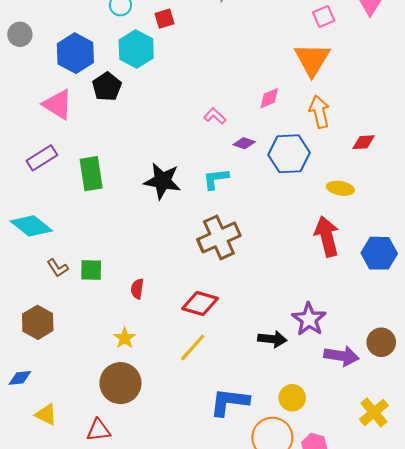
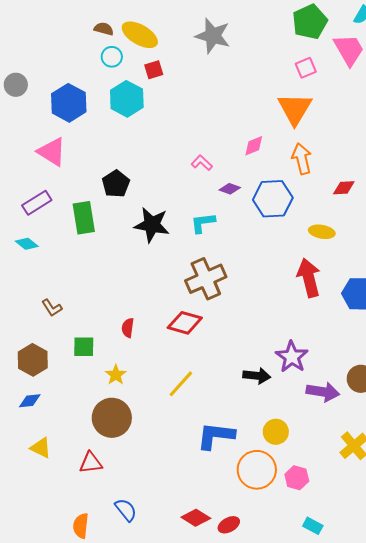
black pentagon: (107, 87) -> (116, 184), moved
cyan diamond: (31, 226) -> (27, 244), moved, size x0.6
green square: (91, 270) -> (84, 347), moved
red diamond: (200, 303) -> (185, 323), moved
blue diamond: (20, 378) -> (30, 401), moved

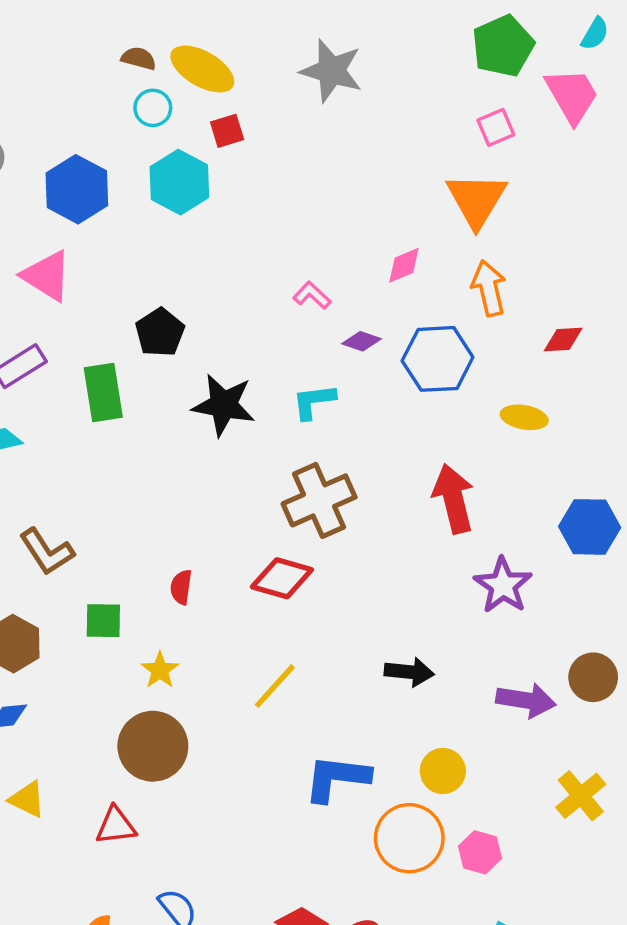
red arrow: (309, 278) -> (453, 499), moved
brown L-shape: (52, 308) -> (47, 552), size x1.5
purple star: (292, 357) -> (503, 585), moved

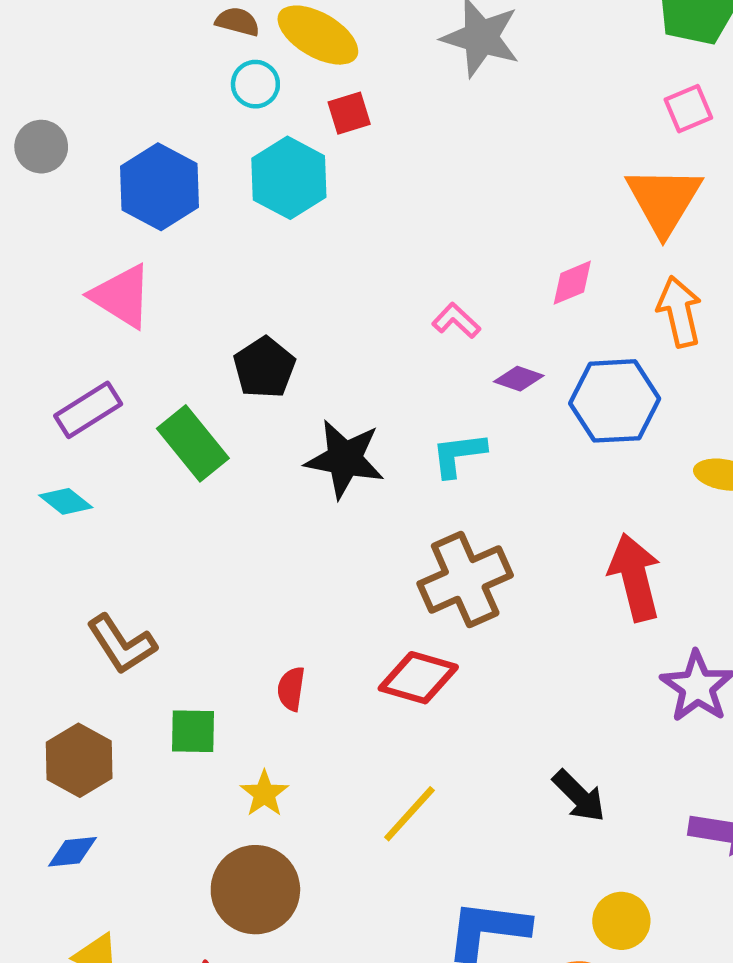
green rectangle: (103, 393) -> (193, 443), turned -30
black arrow: (409, 672) -> (579, 796), turned 39

